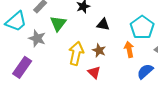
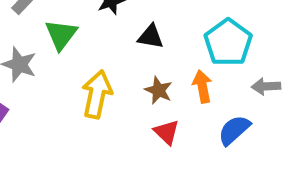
brown star: (99, 50) -> (159, 90), moved
red triangle: (94, 72) -> (166, 132), moved

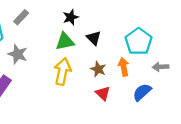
green triangle: (61, 35) -> (65, 41), moved, turned 42
black triangle: (151, 37) -> (94, 38), turned 35

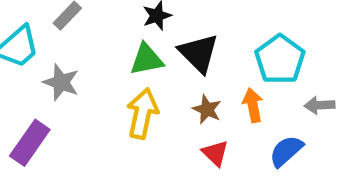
black triangle: (94, 38) -> (199, 53), size x1.5

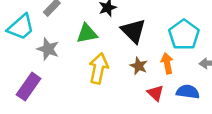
green triangle: (147, 59) -> (87, 33), moved
blue semicircle: (286, 151) -> (188, 92), turned 50
red triangle: (215, 153) -> (155, 93), moved

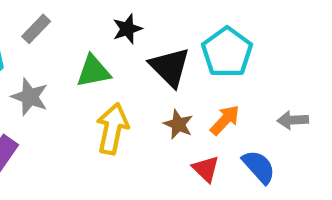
cyan pentagon: (184, 35) -> (227, 52), moved
orange arrow: (167, 63) -> (225, 120), turned 54
blue semicircle: (188, 92) -> (259, 167), turned 40

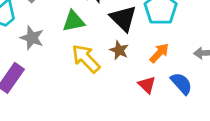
brown star: (178, 124) -> (119, 50), moved
yellow arrow: (112, 129) -> (86, 59), turned -56

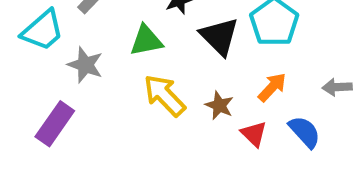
brown star: (119, 50) -> (219, 105), moved

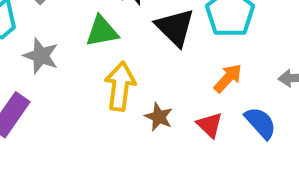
yellow arrow: (165, 95) -> (120, 86), turned 51
brown star: (219, 105) -> (159, 117), moved

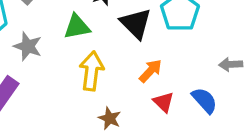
orange arrow: (228, 78) -> (150, 71), moved
brown star: (159, 117) -> (110, 118), moved

